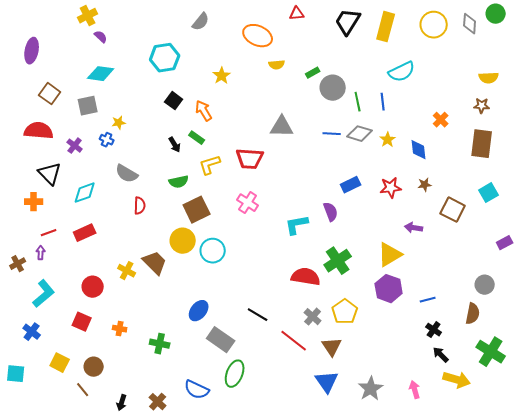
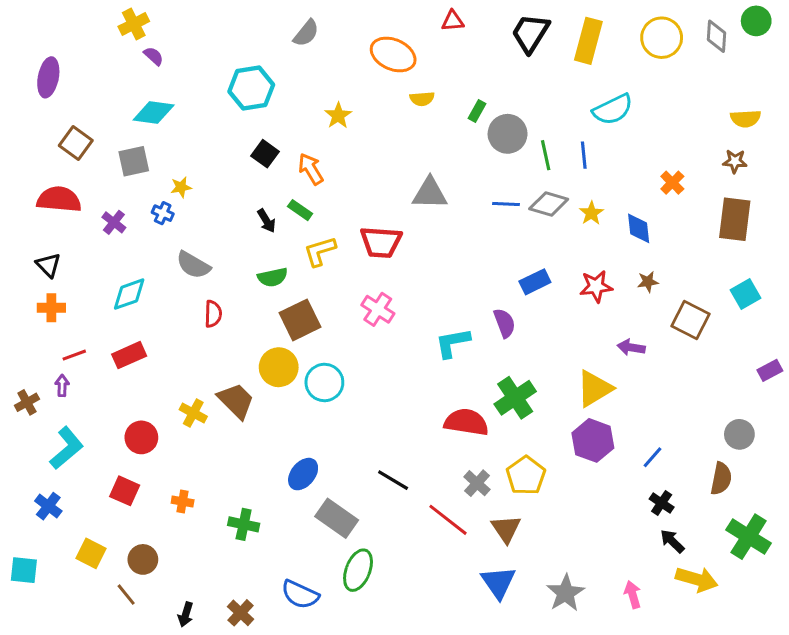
green rectangle: (313, 73) -> (477, 111), turned -32
black triangle: (50, 174) -> (48, 265), moved, size x0.7
blue line: (428, 300) -> (652, 457), turned -35

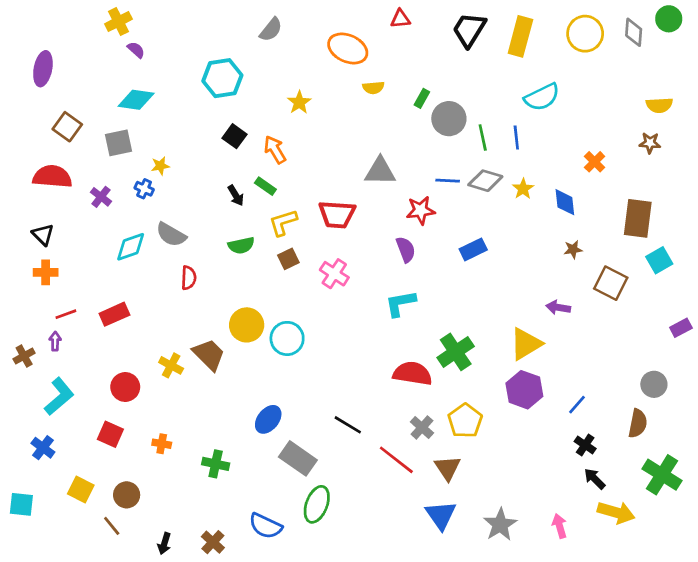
brown rectangle: (735, 219) -> (638, 218), moved
red star: (596, 286) -> (421, 210), moved
cyan diamond: (129, 294) -> (131, 247), moved
brown square: (300, 320) -> (288, 259), moved, size x0.6
purple semicircle: (504, 323) -> (406, 249), moved

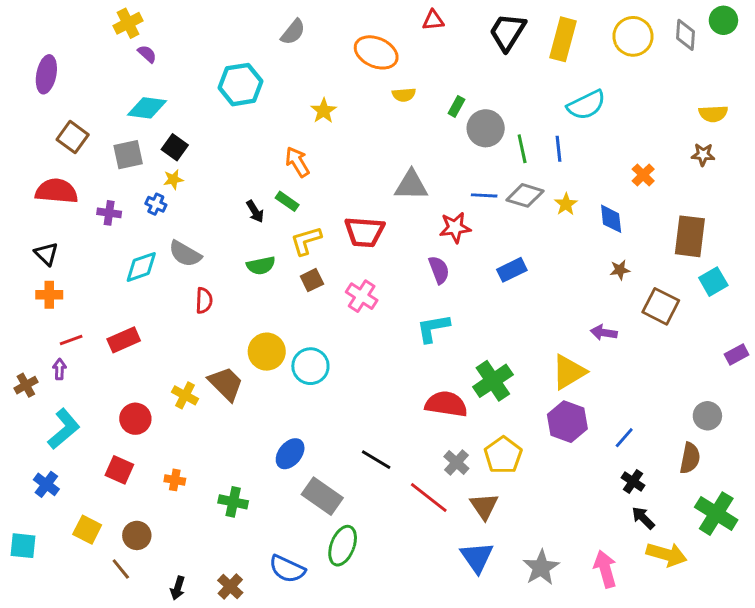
black square: (234, 136) -> (175, 147), moved
purple cross: (101, 197) -> (109, 213), turned -30
pink arrow: (560, 526) -> (605, 569), size x1.4

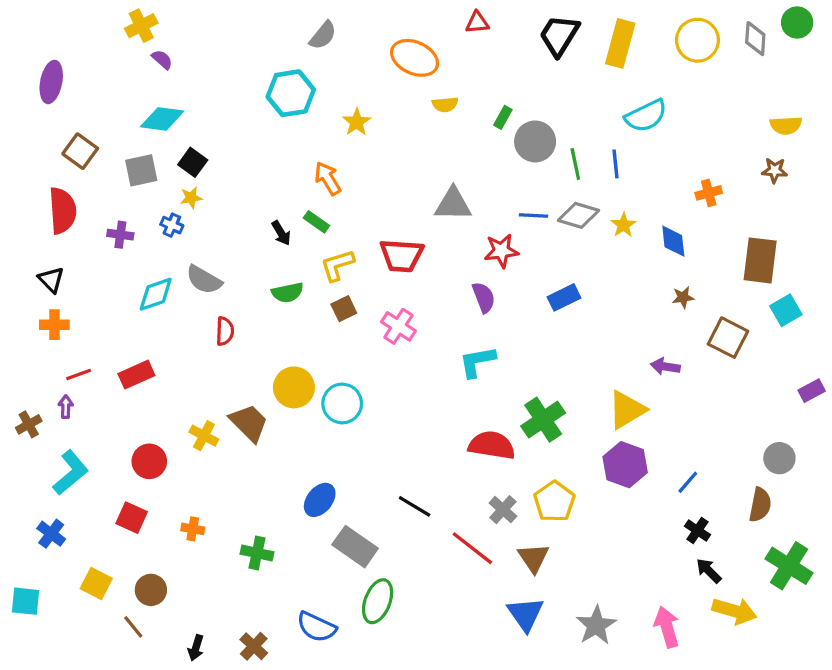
cyan hexagon: (240, 85) -> (291, 93), moved
orange cross: (643, 175) -> (709, 193), turned 30
red semicircle: (57, 191) -> (62, 211), turned 81

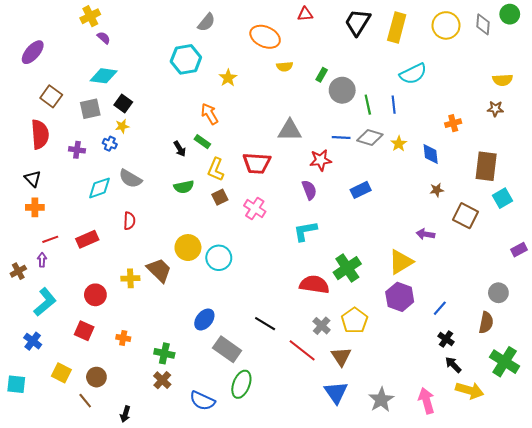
purple ellipse: (51, 82) -> (33, 52), turned 30
yellow L-shape: (337, 265) -> (216, 169), turned -50
red semicircle: (225, 331) -> (129, 221), moved
yellow cross: (204, 436) -> (130, 278), turned -30
brown cross: (254, 646) -> (162, 380), moved

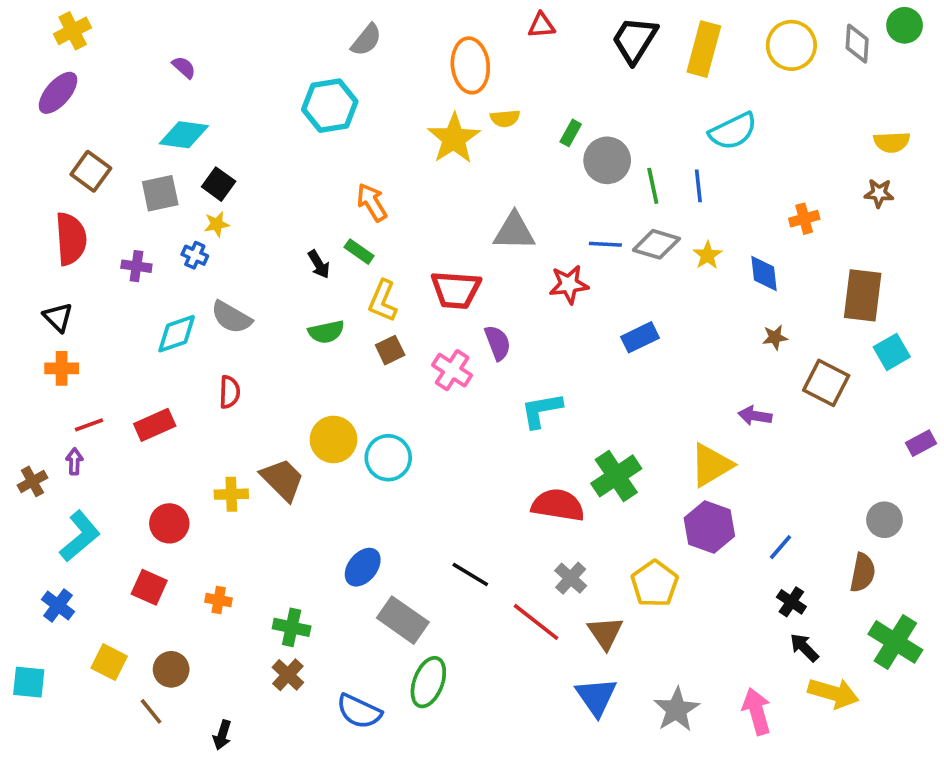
yellow cross: (90, 16) -> (73, 31), moved
orange ellipse: (265, 37) -> (470, 65), turned 60
yellow star: (228, 78) -> (454, 138), moved, size x1.6
purple semicircle: (309, 190) -> (498, 343), moved
yellow pentagon: (354, 321) -> (655, 584), moved

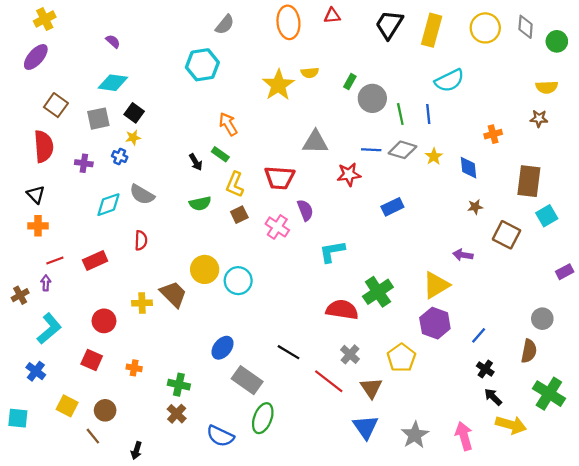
green circle: (905, 25) -> (557, 41), moved
orange ellipse: (470, 65) -> (288, 22), moved

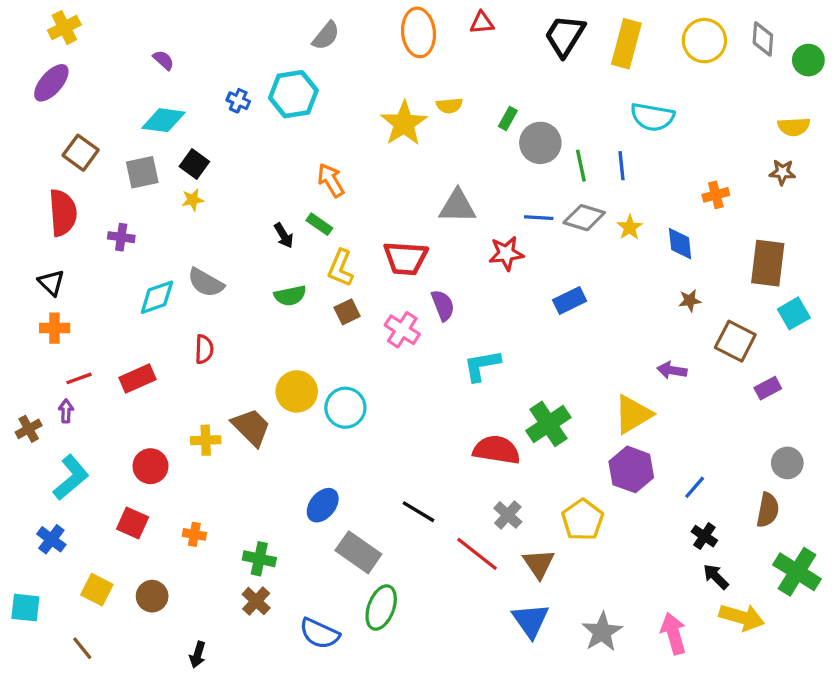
cyan semicircle: (449, 80) -> (652, 117), turned 36
blue cross: (120, 157) -> (238, 101), moved
purple rectangle: (565, 272) -> (768, 388), moved
brown line: (93, 436) -> (82, 648), moved

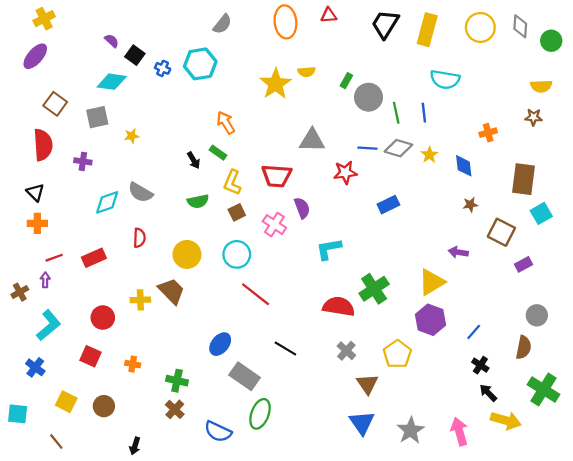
black square: (194, 164) -> (135, 55), moved
yellow circle: (297, 391) -> (187, 254), moved
cyan circle: (345, 408) -> (237, 254), moved
red line: (477, 554) -> (256, 294), moved

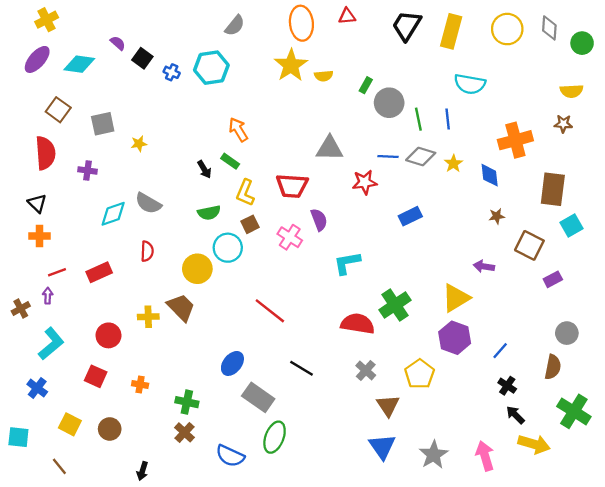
cyan diamond: (112, 82) -> (79, 64), moved
yellow star: (276, 84) -> (291, 65), moved
orange cross: (488, 133) -> (515, 140), size x1.8
cyan circle: (237, 254) -> (228, 248), moved

